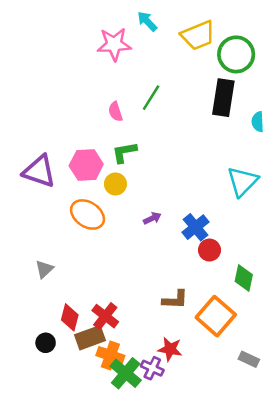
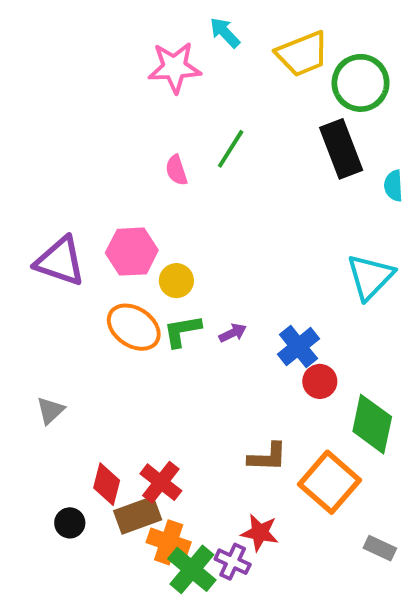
black rectangle: (223, 98) -> (341, 149), turned -30
green L-shape: (124, 152) -> (182, 331), moved
gray triangle: (44, 269) -> (50, 410), moved
green diamond: (244, 278) -> (372, 424), size x1.4

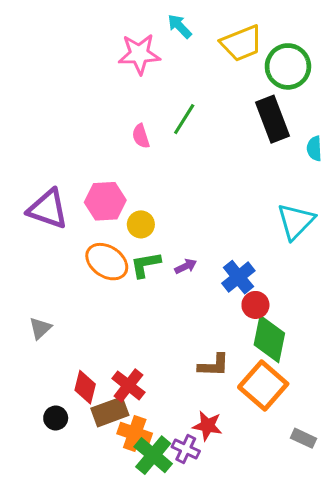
green diamond: (372, 424) -> (269, 339), moved

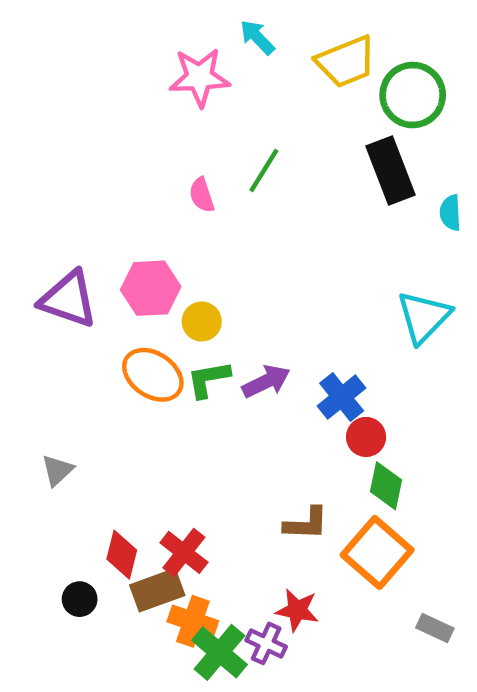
purple arrow: (186, 266) -> (266, 381), size x1.5
green diamond: (269, 339) -> (386, 486), size x0.7

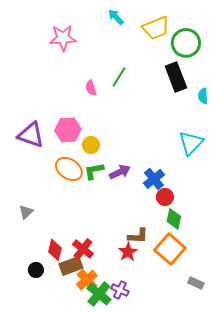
pink star: (199, 77) -> (63, 38), moved
red star: (297, 610) -> (128, 252), moved, turned 30
orange cross: (193, 621) -> (87, 280), turned 30

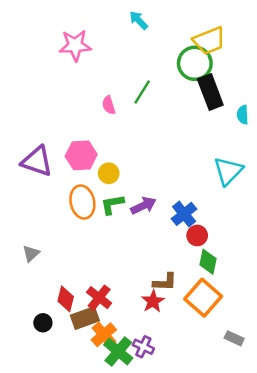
yellow trapezoid: (156, 28) -> (209, 41), moved
green circle: (186, 43) -> (195, 63), moved
orange ellipse: (69, 169) -> (82, 202), turned 44

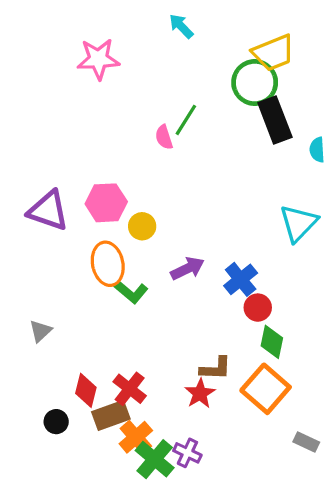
pink semicircle: (109, 105) -> (164, 137), moved
green L-shape: (112, 204) -> (131, 292), moved, turned -130

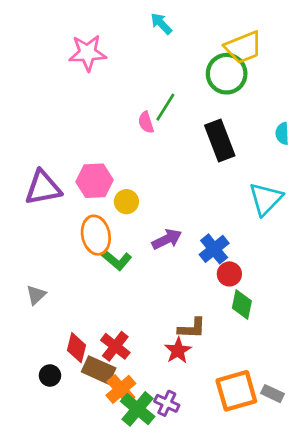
black rectangle: (275, 120) -> (220, 140), moved
purple triangle: (48, 211) -> (43, 188), turned -30
orange square: (266, 389) -> (236, 391), moved, turned 33
brown rectangle: (111, 415) -> (99, 370), turned 44

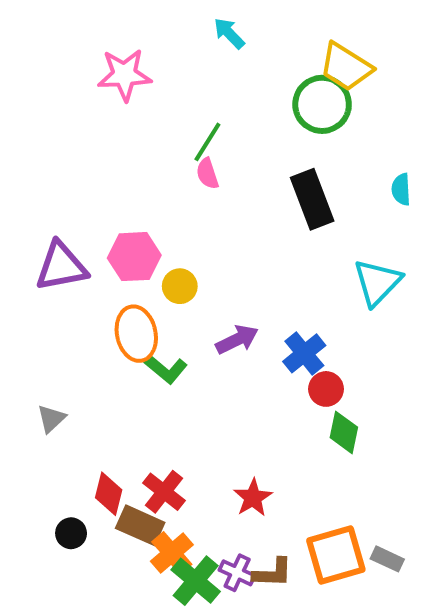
yellow trapezoid: (243, 47) -> (346, 67), turned 54
green line: (165, 107) -> (207, 142), moved
brown L-shape: (192, 328) -> (273, 573), moved

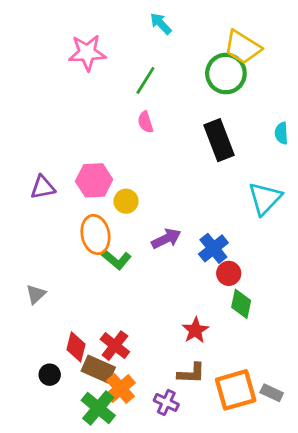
green line: (207, 142) -> (145, 80), moved
purple triangle: (61, 266) -> (43, 187), size x0.7
red star: (253, 498) -> (195, 330), moved
brown L-shape: (273, 573) -> (191, 373), moved
green cross: (196, 581) -> (98, 408), moved

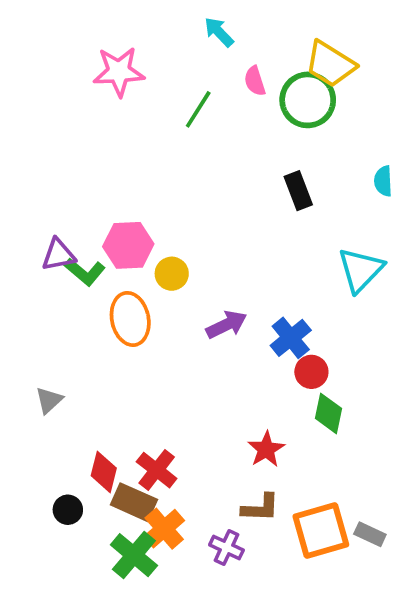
pink semicircle: (145, 122) -> (255, 81), moved
black rectangle: (219, 140) -> (298, 191), size x0.7
green L-shape: (116, 259) -> (85, 272), moved

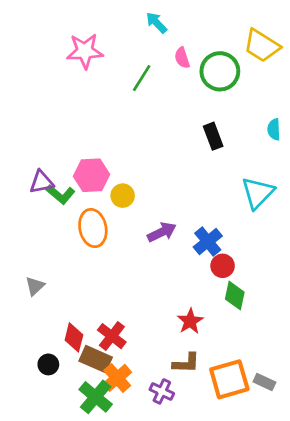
yellow trapezoid: (330, 64) -> (262, 46), moved

